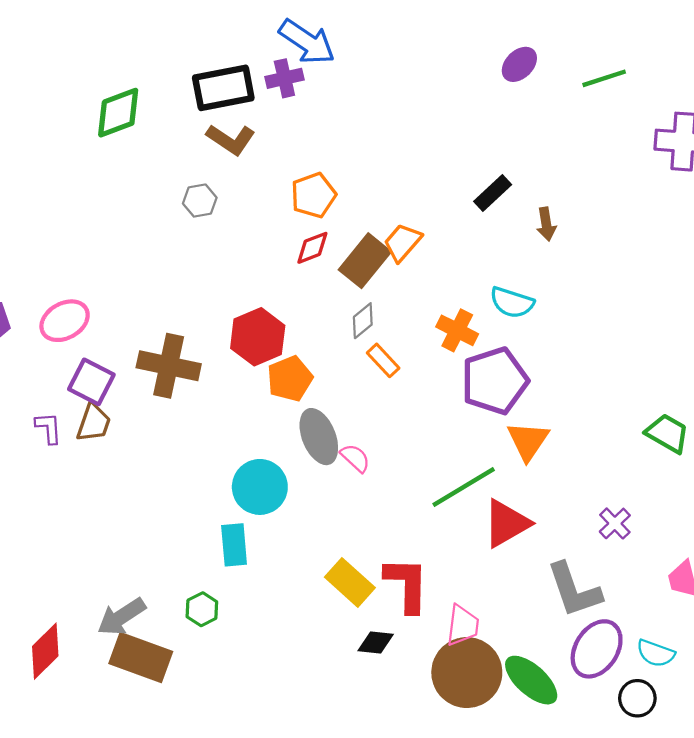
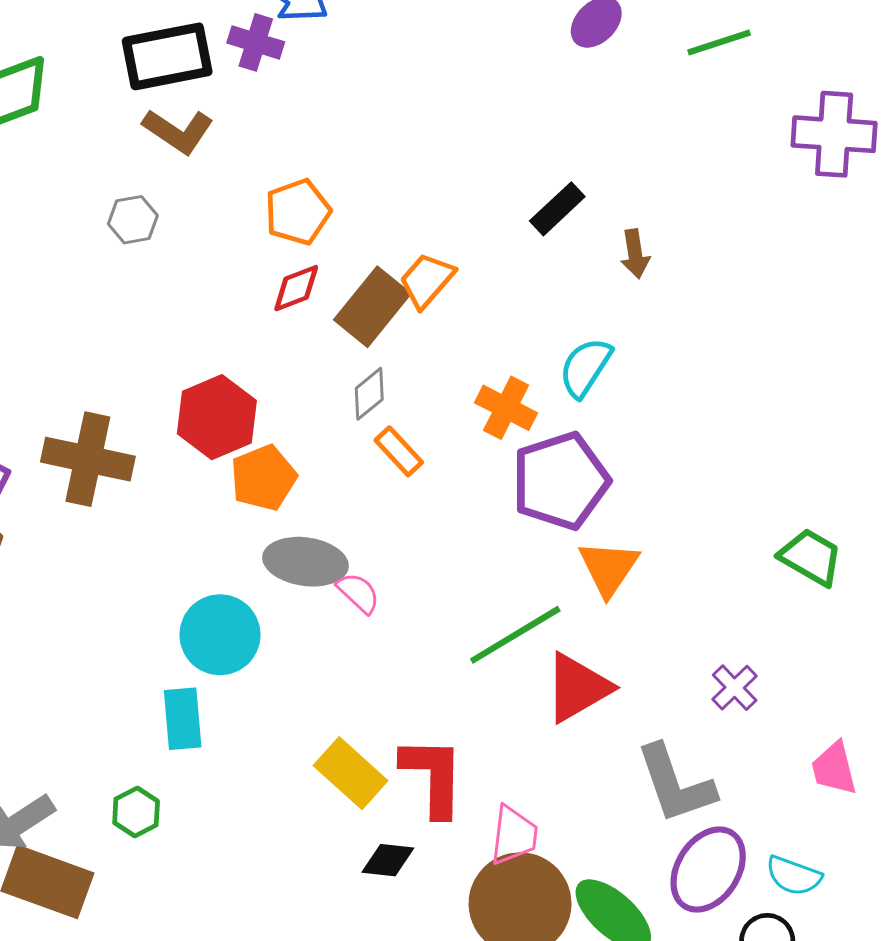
purple cross: (284, 78) -> (256, 42), turned 30
cyan semicircle: (512, 302) -> (585, 367), turned 105
gray ellipse: (319, 437) -> (305, 562), turned -60

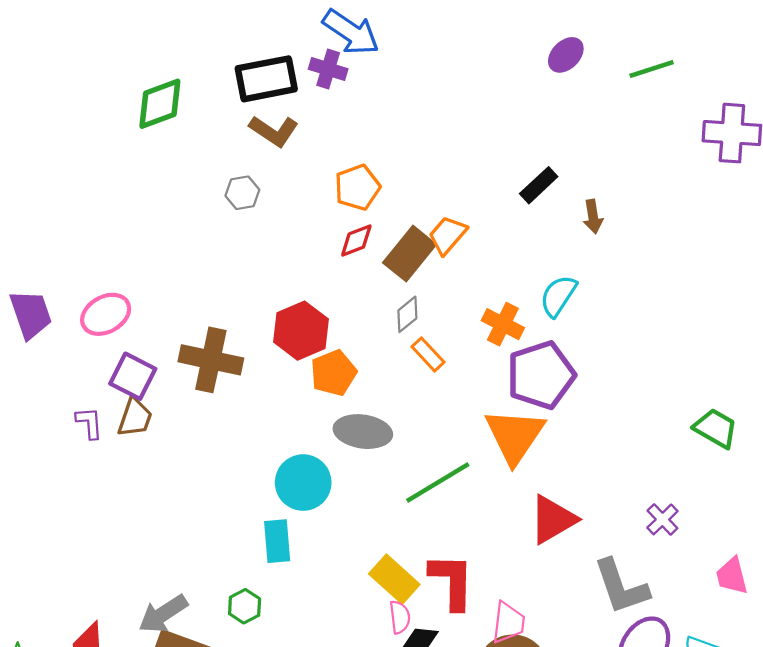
orange triangle: (609, 568) -> (515, 436), moved, size x1.4
pink semicircle: (358, 593) -> (400, 617), moved, turned 40
green line: (515, 635) -> (438, 483), moved

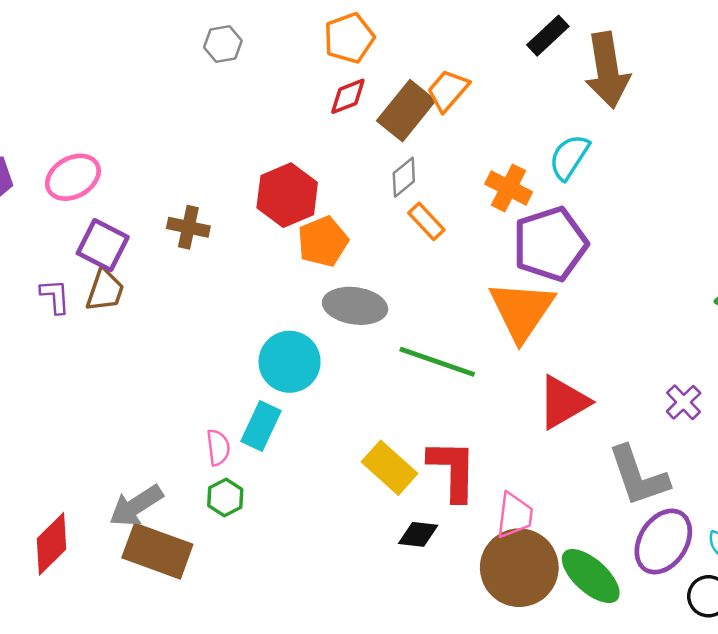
brown arrow: (593, 217) -> (607, 70), size x2.0
brown cross: (211, 360) -> (188, 227), size x0.6
green line: (438, 483) -> (437, 362), turned 50
cyan rectangle: (277, 541) -> (261, 426), turned 30
pink semicircle: (400, 617) -> (218, 447), moved

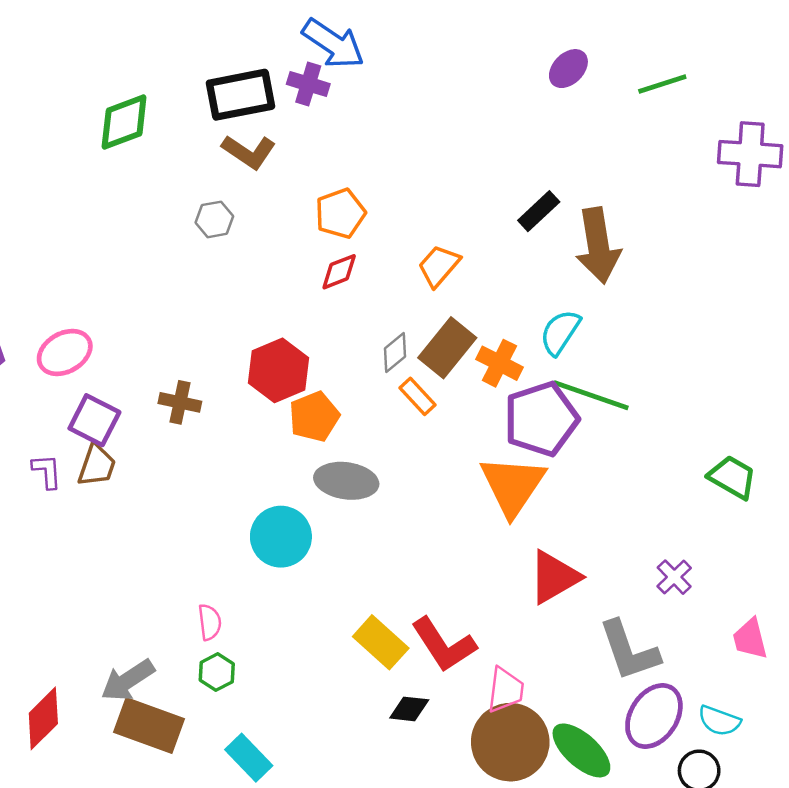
brown rectangle: (406, 111) -> (447, 348), moved
green line: (437, 362) -> (591, 395), moved
cyan rectangle: (261, 426) -> (249, 758), moved, turned -69
red L-shape: (453, 470) -> (444, 645), turned 146

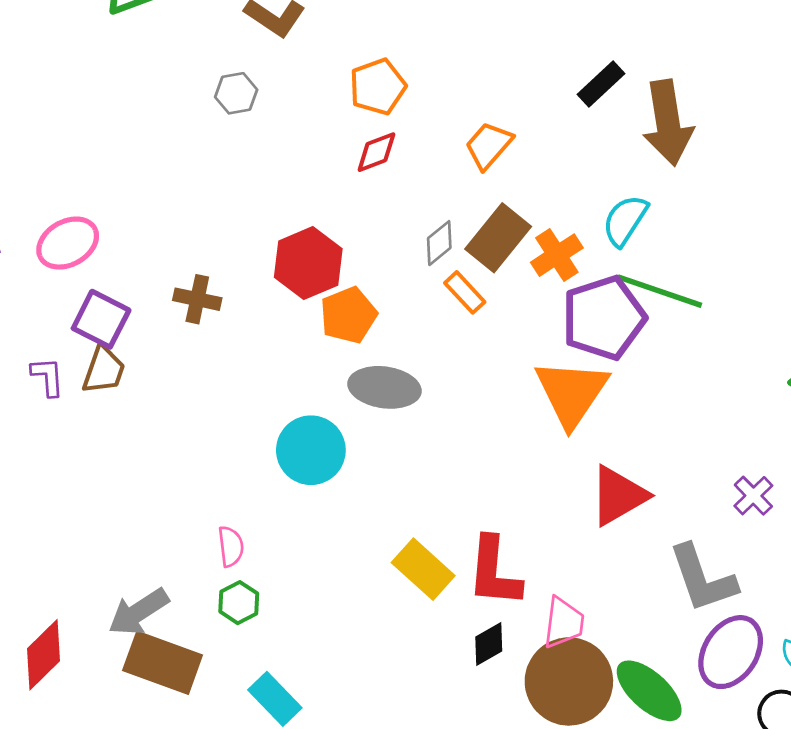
orange cross: (500, 363) -> (557, 255), turned 30
red L-shape: (444, 645) -> (494, 572), turned 38
black diamond: (409, 709) -> (489, 644), moved, turned -36

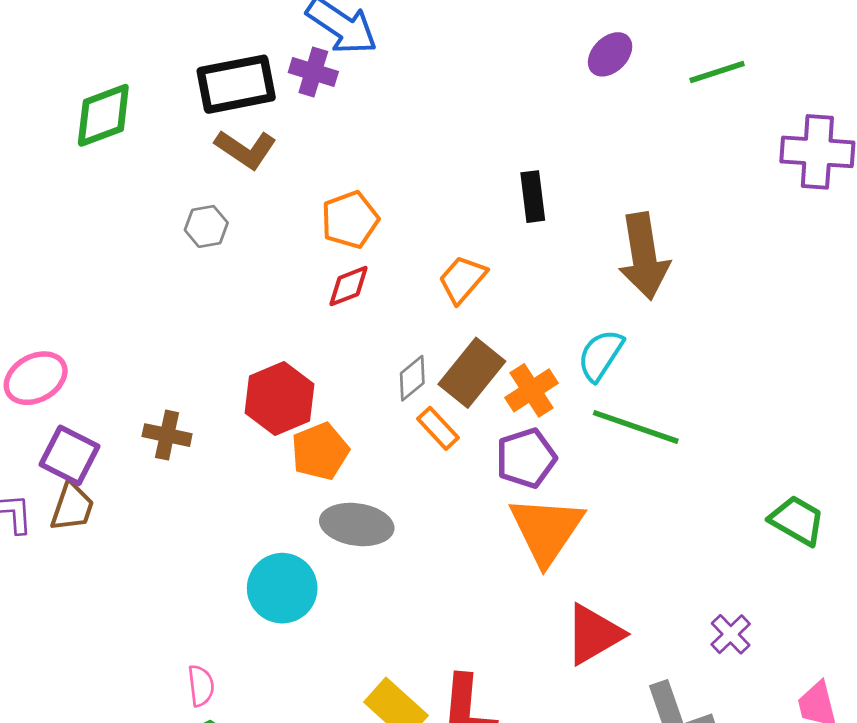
black rectangle: (601, 84) -> (533, 197), moved, turned -54
purple pentagon: (604, 318) -> (526, 458), moved, size x0.7

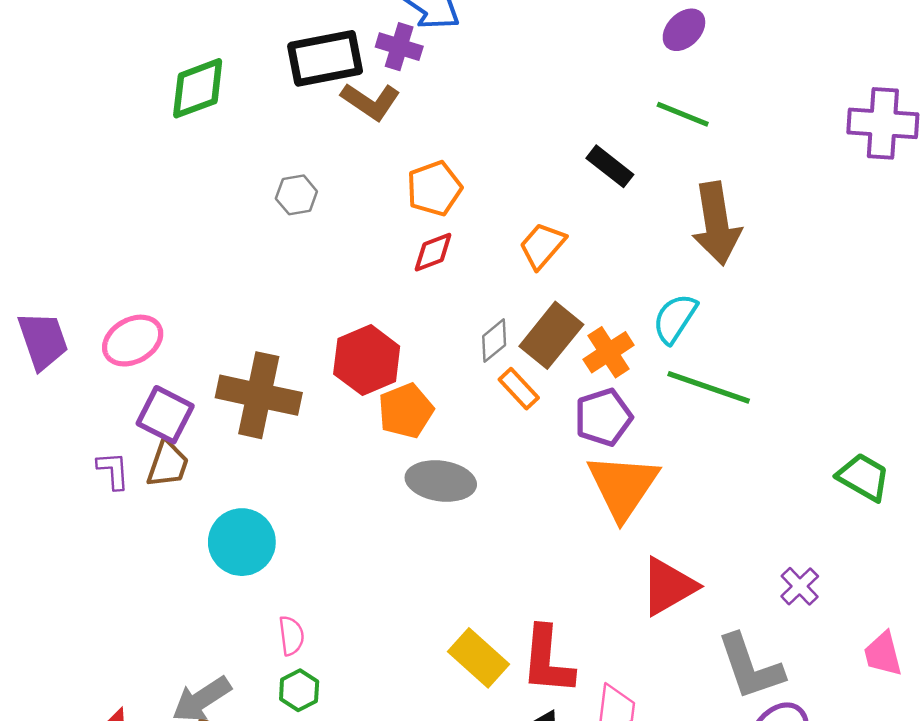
green line: (717, 72) -> (683, 114), moved, turned 40
brown L-shape: (246, 149) -> (371, 101), moved
black rectangle: (533, 197) -> (610, 166), turned -45
brown cross: (167, 435) -> (259, 395), size x1.8
cyan circle: (282, 588) -> (242, 542), moved

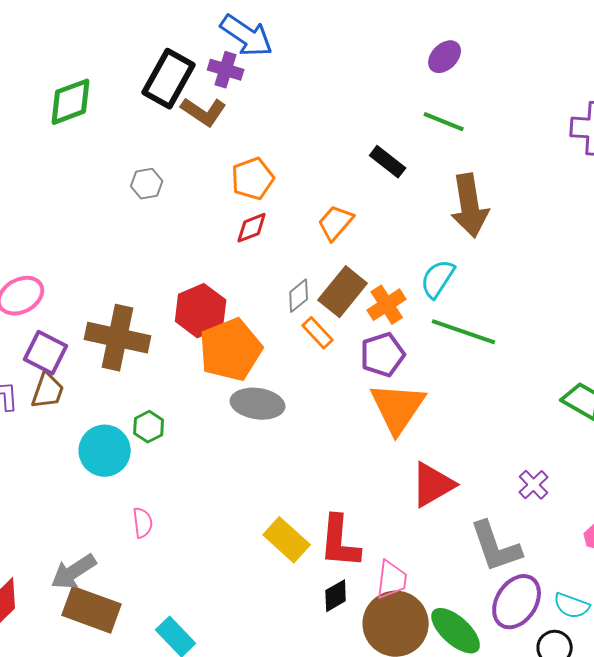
black rectangle: (325, 58) -> (169, 79), turned -50
orange pentagon: (406, 411) -> (231, 350), size x1.5
green hexagon: (299, 690) -> (149, 427), moved

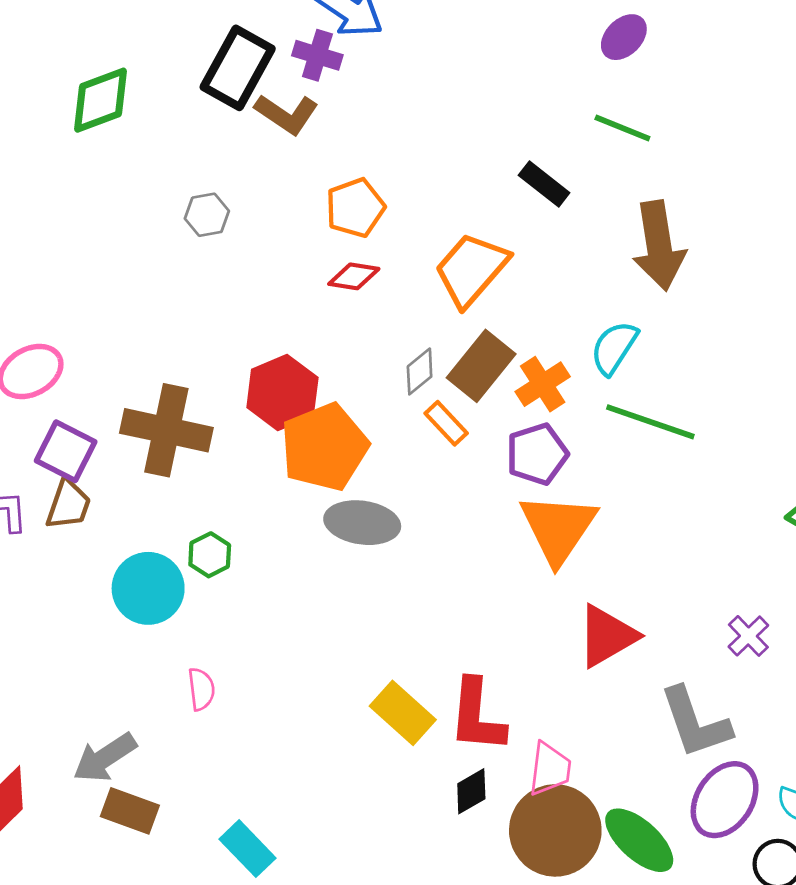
orange trapezoid: (336, 223) -> (471, 269), size x1.5
red diamond: (252, 228) -> (354, 276), turned 30
brown rectangle: (92, 610) -> (130, 811), size x0.7

